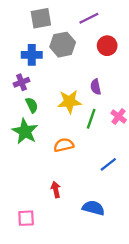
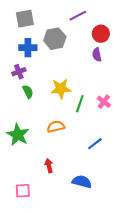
gray square: (41, 18) -> (25, 19), moved
red circle: (107, 46) -> (101, 34), moved
purple semicircle: (96, 87) -> (97, 55), moved
green star: (25, 131) -> (18, 135), moved

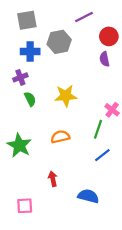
green line: (80, 104) -> (98, 129), moved

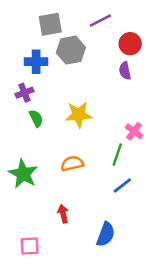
gray square: (27, 20) -> (50, 24), moved
blue semicircle: (88, 196) -> (106, 234), turned 96

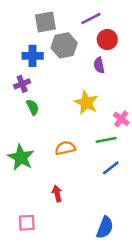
red circle: (130, 44) -> (107, 40), moved
purple semicircle: (125, 71) -> (99, 65), moved
yellow star: (79, 115) -> (86, 103), moved, turned 30
green line: (117, 154) -> (106, 140), turned 60
blue semicircle: (106, 234) -> (105, 227), moved

